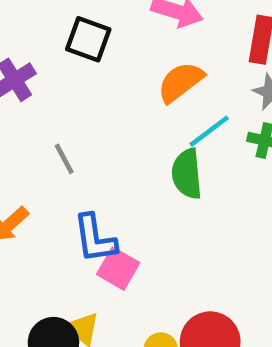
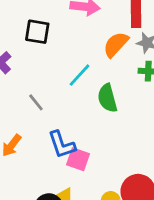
orange semicircle: (181, 82) -> (116, 44), moved
cyan line: (209, 131) -> (79, 75), moved

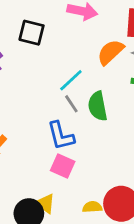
gray line: (36, 102) -> (71, 104), moved
blue L-shape: (62, 145) -> (61, 136), moved

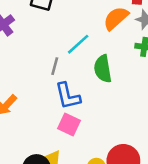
gray line: (71, 104) -> (55, 66), moved, turned 48

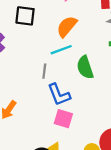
orange semicircle: (116, 18) -> (67, 27), moved
cyan line: (78, 44) -> (61, 50), turned 30

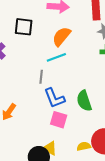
green semicircle: (85, 67) -> (84, 101), moved

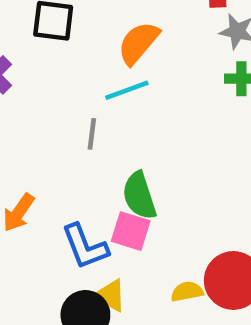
blue L-shape: (54, 98) -> (85, 247), moved
green semicircle: (84, 101) -> (139, 196), moved

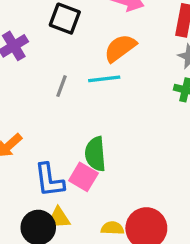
gray line: (92, 134) -> (62, 86), moved
yellow triangle: (110, 296) -> (59, 218), turned -45

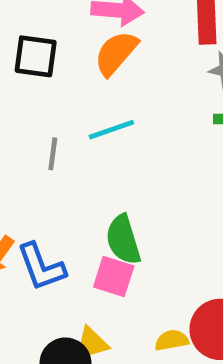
orange semicircle: (120, 48) -> (116, 53), moved
blue L-shape: (49, 180) -> (41, 267), moved

